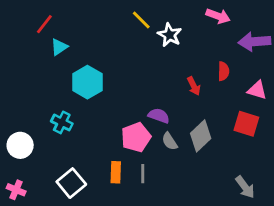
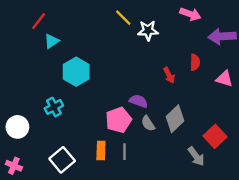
white star: (170, 35) -> (148, 31), turned -30
cyan cross: (62, 122) -> (54, 107), turned 36
red square: (246, 124) -> (215, 136), moved, turned 30
gray arrow: (245, 187) -> (196, 156), moved

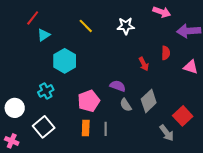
yellow line: (123, 18) -> (86, 26), moved
pink pentagon: (119, 120) -> (89, 101), moved
white square: (62, 160) -> (44, 127), moved

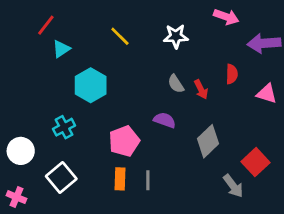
gray semicircle: (126, 105) -> (176, 84), moved

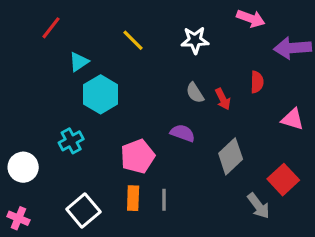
cyan triangle: (61, 49) -> (79, 62), moved
pink triangle: (267, 94) -> (293, 119), moved
white square: (61, 177) -> (83, 211), moved

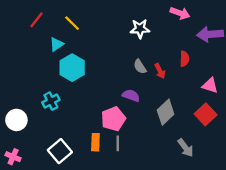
yellow line: (133, 40) -> (72, 23), moved
pink pentagon: (138, 156) -> (113, 119), moved
red square: (283, 180) -> (206, 114), moved

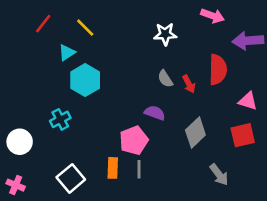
red semicircle: (184, 59) -> (218, 70), size x1.6
red square: (206, 114) -> (243, 135), turned 30

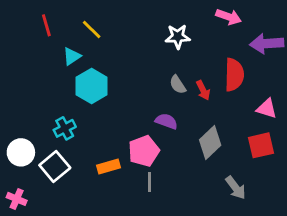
red line: (43, 24) -> (46, 25), turned -54
orange rectangle: (113, 168) -> (108, 167), moved, turned 72
white square: (71, 178) -> (55, 167), moved

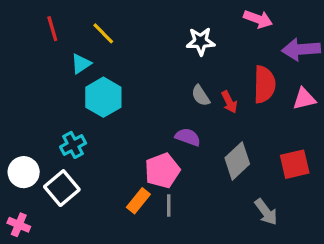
pink triangle: (267, 109) -> (304, 99), moved, turned -30
orange rectangle: (108, 167) -> (138, 201), moved, turned -35

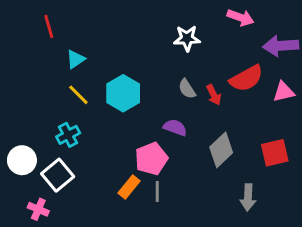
yellow line: (103, 33) -> (78, 95), moved
red semicircle: (264, 84) -> (246, 78), turned 60
cyan hexagon: (103, 97) -> (123, 93), moved
gray arrow: (266, 212) -> (248, 197), turned 40
pink cross: (19, 225) -> (38, 209), moved

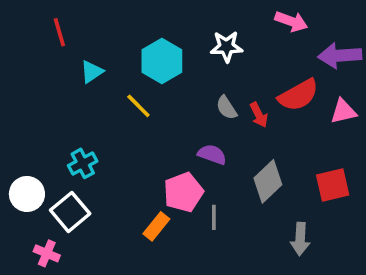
cyan hexagon: (123, 93) -> (162, 61), moved
yellow line: (78, 95) -> (138, 106), moved
gray line: (157, 191) -> (214, 217), moved

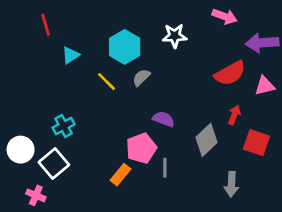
gray semicircle: (227, 108) -> (141, 77), moved, turned 78
red arrow: (259, 115) -> (234, 115), moved, turned -132
red square: (333, 185) -> (256, 143), turned 32

